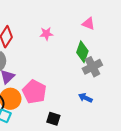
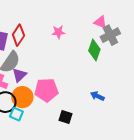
gray cross: (92, 67) -> (110, 35), moved
pink pentagon: (34, 92) -> (46, 90), turned -30

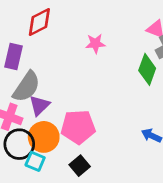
red diamond: (18, 35) -> (39, 22), moved, turned 30
black square: (65, 117) -> (80, 166), moved, turned 32

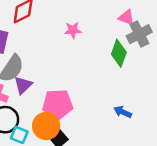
orange circle: (44, 137) -> (46, 126), moved

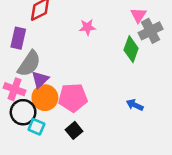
pink triangle: (127, 17) -> (138, 15), turned 42
orange circle: (46, 126) -> (45, 98), moved

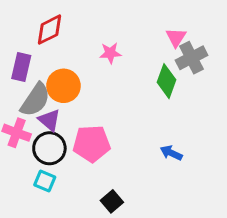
purple triangle: (40, 79) -> (49, 120), turned -36
orange circle: (45, 98) -> (63, 86), moved
black circle: (23, 112) -> (49, 148), moved
black square: (74, 130) -> (112, 201), moved

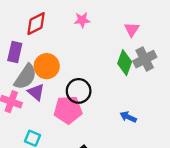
pink star: (110, 53) -> (82, 20), moved
gray cross: (192, 58) -> (145, 59), moved
black circle: (49, 148) -> (79, 91), moved

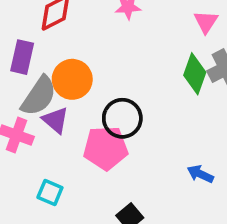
blue arrow: (128, 117) -> (200, 174), moved

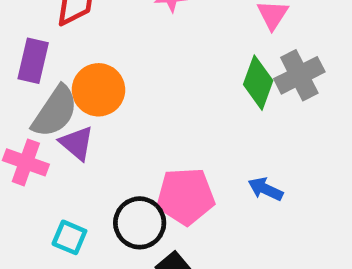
black circle: (122, 118) -> (140, 223), moved
pink pentagon: (106, 148) -> (186, 196), moved
blue arrow: (200, 174) -> (265, 189), moved

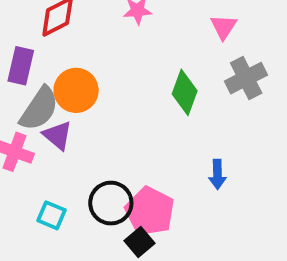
green diamond: (258, 83) -> (185, 92), moved
blue arrow: (265, 189) -> (217, 174), turned -116
pink pentagon: (186, 196) -> (150, 211), moved, turned 30

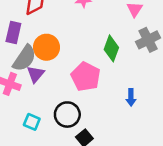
purple triangle: (58, 135) -> (35, 74), turned 30
pink pentagon: (150, 211) -> (86, 77), moved

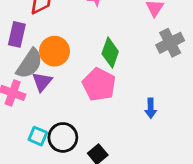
green diamond: (111, 48) -> (110, 53), moved
black circle: (67, 115) -> (63, 137), moved

